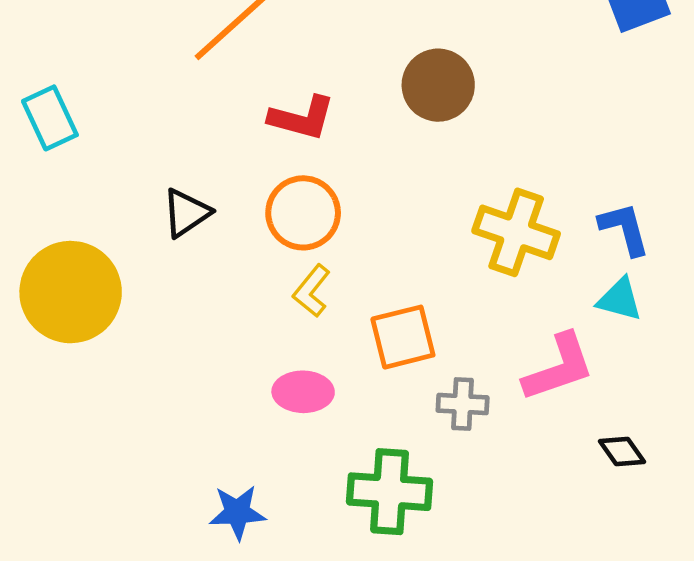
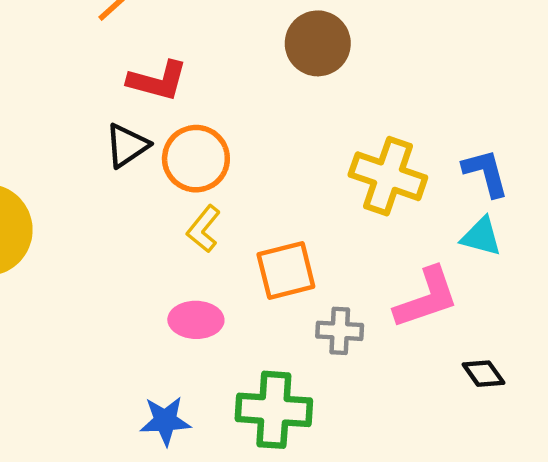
red L-shape: (302, 118) -> (158, 81), moved
black triangle: (186, 213) -> (127, 145), moved
blue star: (237, 512) -> (165, 421), moved

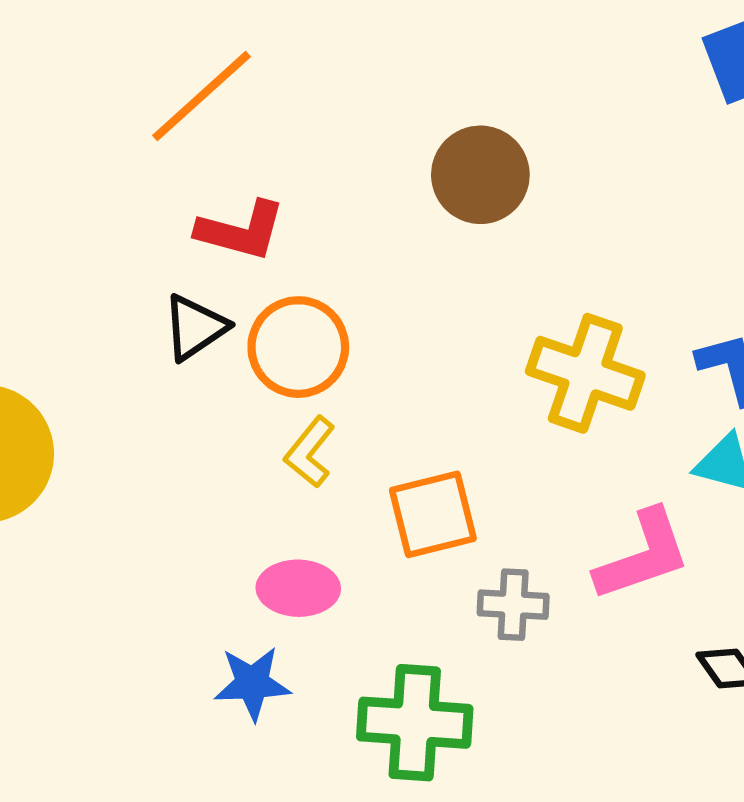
blue star: (165, 421) -> (252, 683), moved

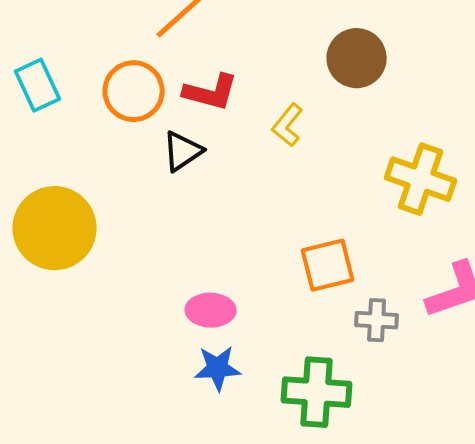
orange circle: (298, 347) -> (134, 91), moved
yellow L-shape: (310, 452) -> (288, 125), moved
pink ellipse: (298, 588) -> (211, 310), moved

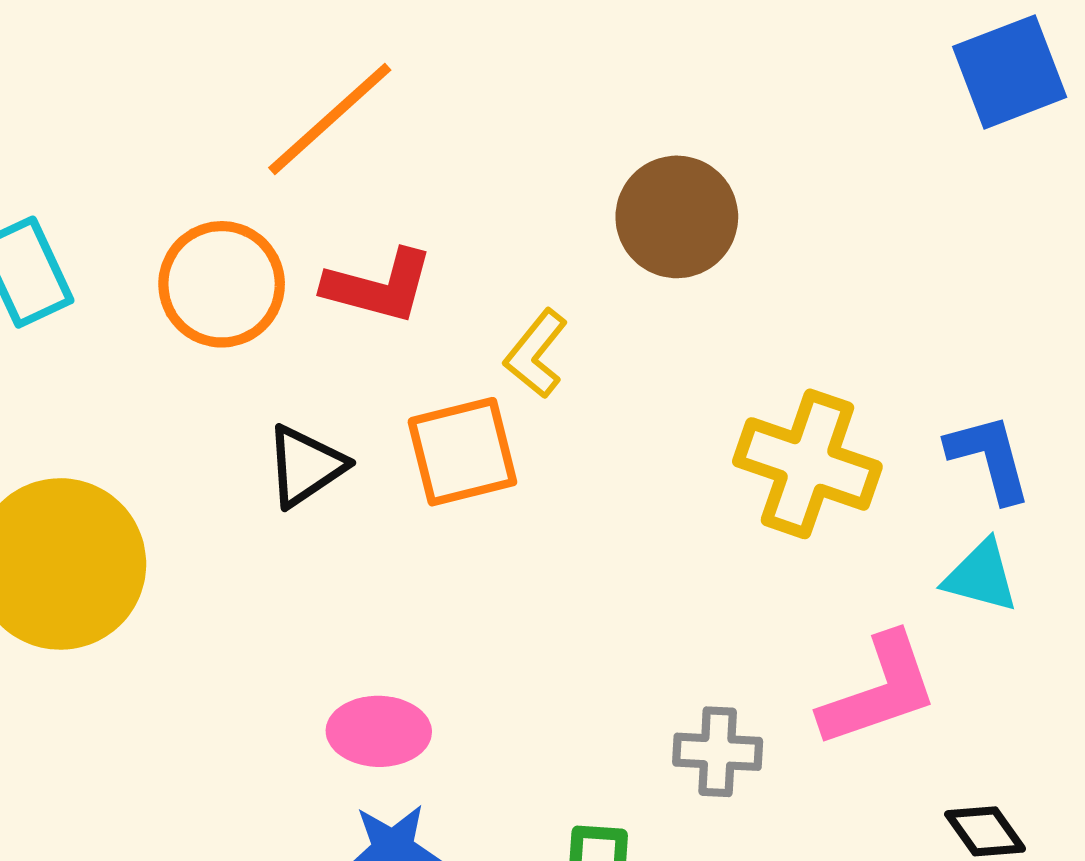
black triangle: (183, 151) -> (305, 466), moved
orange square: (328, 265) -> (462, 452), moved

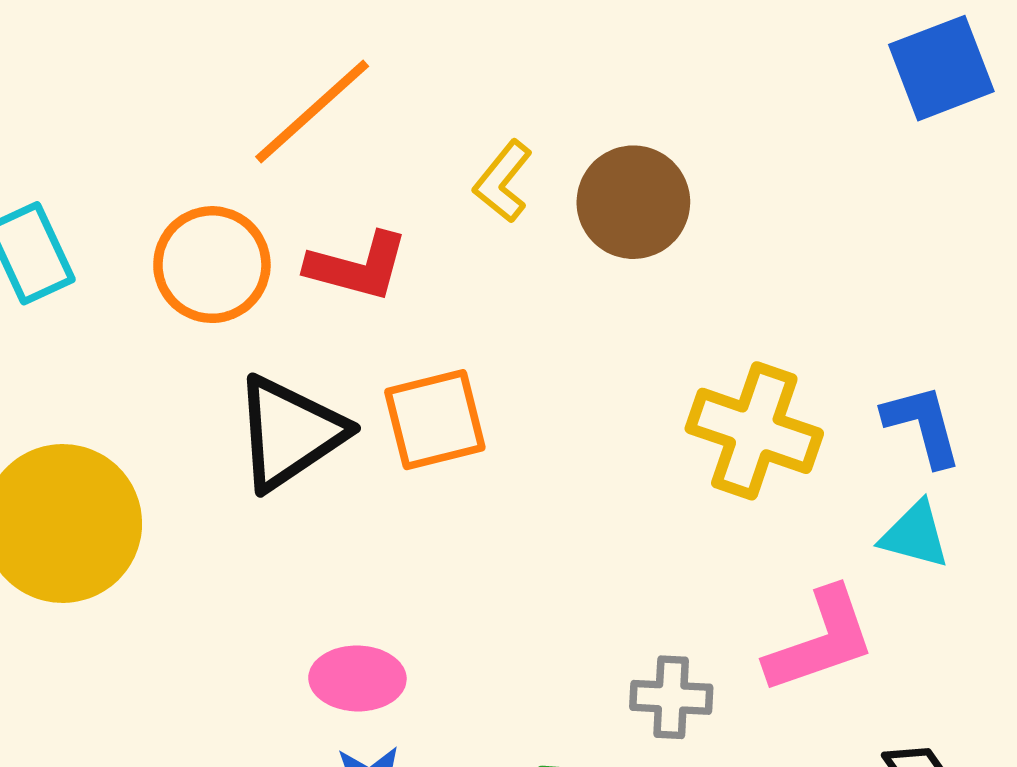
yellow L-shape: (536, 354) -> (503, 181), moved
black triangle: (305, 466) -> (289, 433), size x1.5

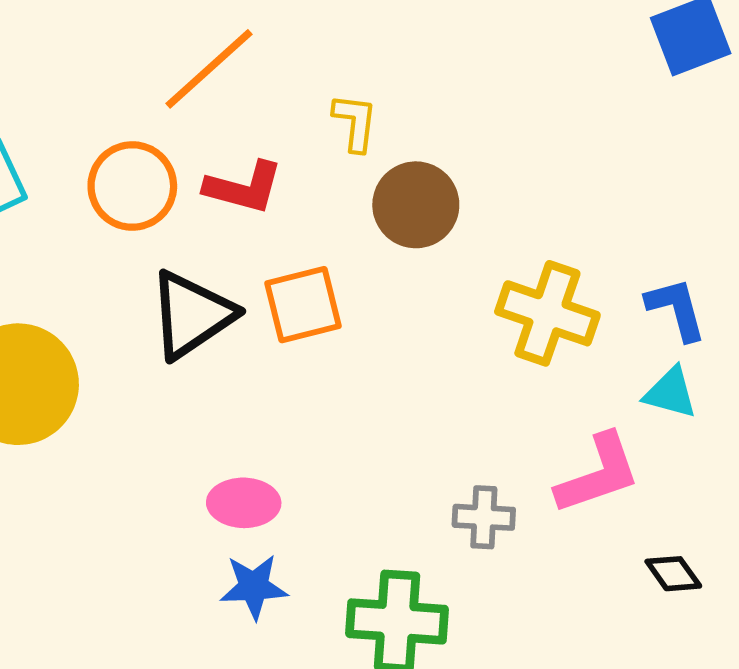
yellow L-shape: (503, 181) -> (355, 122), turned 148
brown circle: (633, 202) -> (416, 205), moved

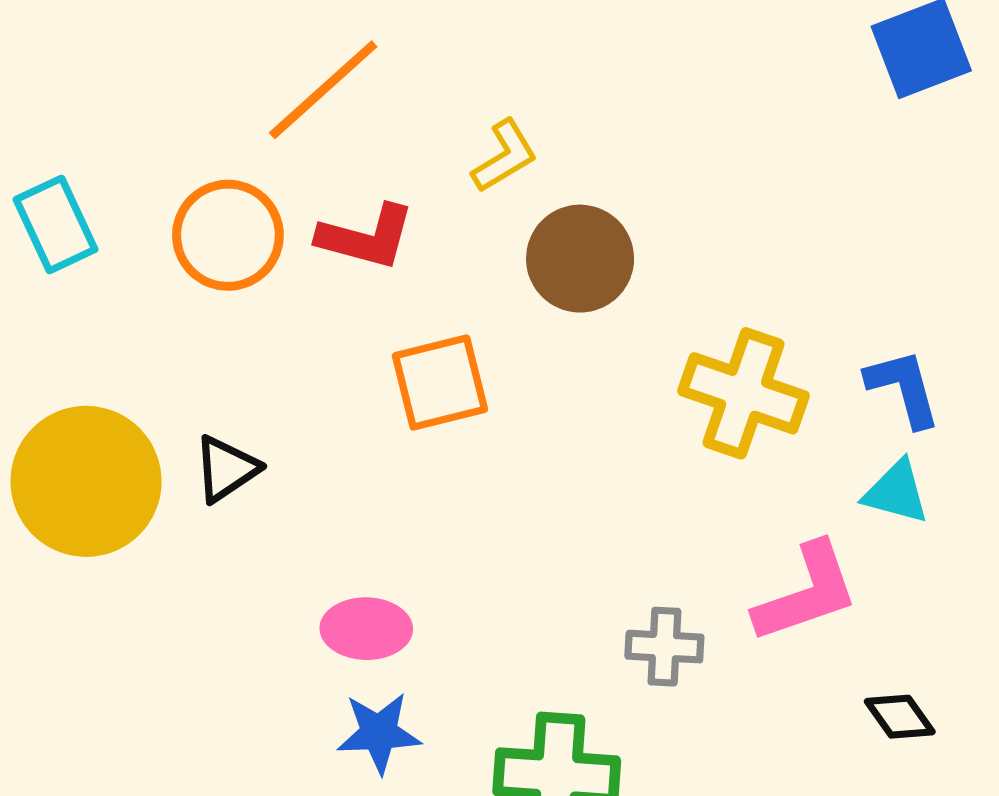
yellow L-shape: (355, 122) -> (505, 156), turned 52
black triangle: (192, 315) -> (226, 469), moved, size x0.6

